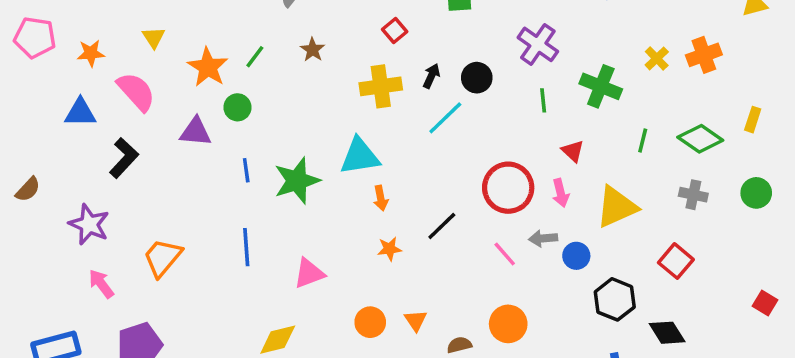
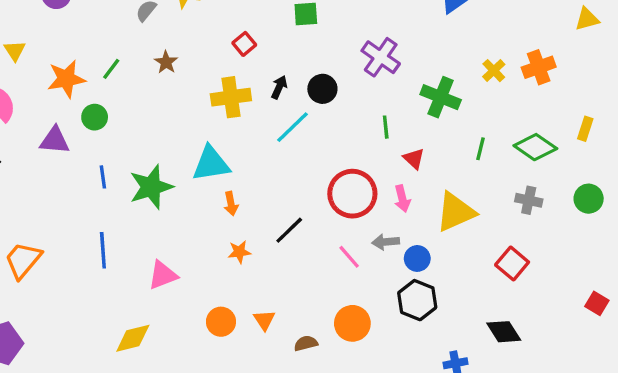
orange star: (208, 67) -> (66, 79), turned 30
green line: (543, 100) -> (386, 127), moved
black hexagon: (615, 299) -> (417, 300), moved

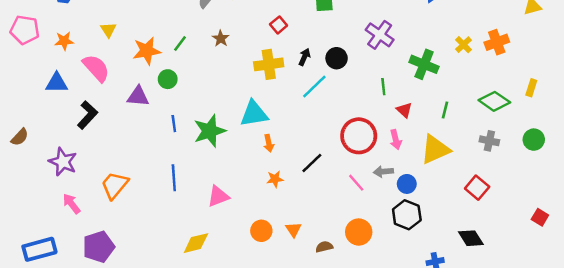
green line: (480, 149) -> (445, 110), moved

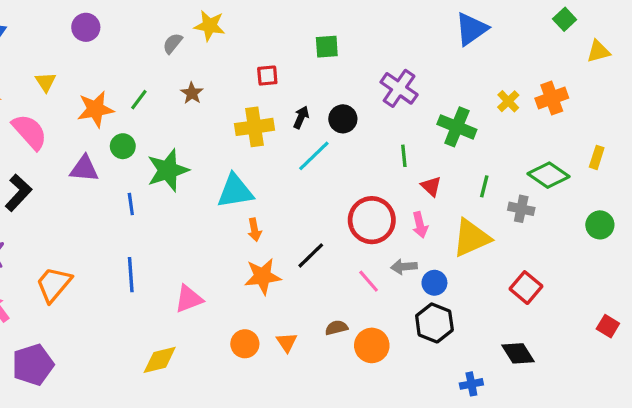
red square: (279, 25) -> (267, 76), turned 35
green star: (210, 131) -> (168, 170), moved
gray cross: (489, 141) -> (521, 209), moved
orange star: (275, 179) -> (263, 276), size x1.6
brown semicircle: (324, 247) -> (336, 328), moved

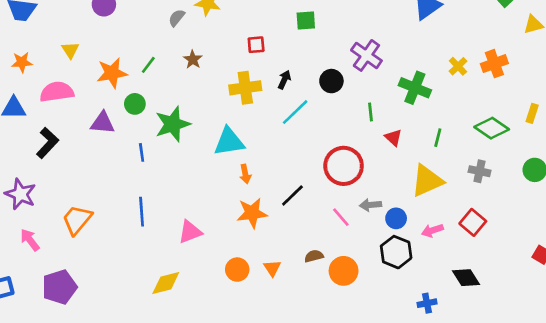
black circle: (343, 119) -> (331, 81), moved
pink semicircle: (30, 132) -> (57, 92), turned -56
gray cross: (521, 209) -> (480, 171), moved
pink arrow: (420, 225) -> (432, 230), moved, turned 85

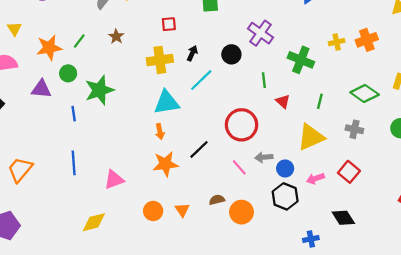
yellow cross: (458, 66) -> (337, 42), turned 32
cyan triangle: (229, 142) -> (167, 102), moved

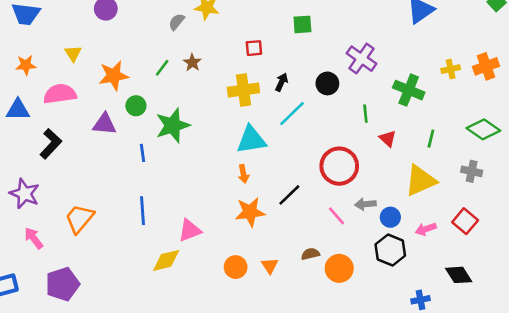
green line: (79, 41) -> (162, 68), moved
yellow diamond: (94, 222) -> (166, 260), moved

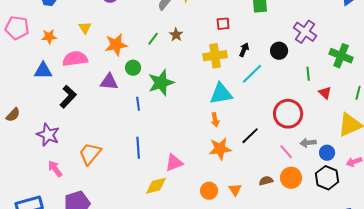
orange circle: (339, 268) -> (291, 178), moved

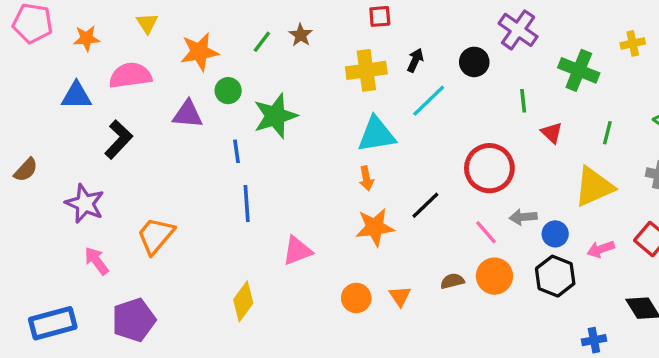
blue line: (138, 148) -> (247, 204), moved
yellow diamond: (156, 186) -> (243, 301), moved, turned -40

